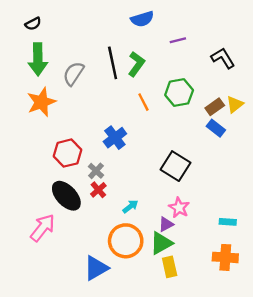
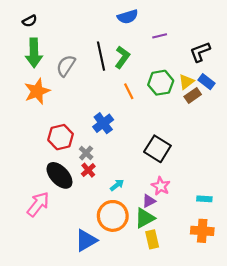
black L-shape: (223, 58) -> (200, 52), turned -80
yellow triangle: (235, 104) -> (186, 82), moved
blue rectangle: (216, 128) -> (206, 82), moved

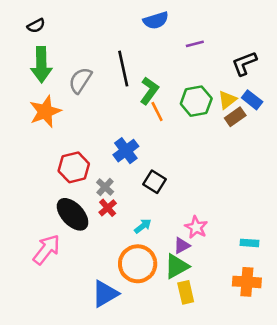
green L-shape: (122, 57) -> (149, 91), moved
black square: (157, 149) -> (154, 182), moved, size x0.7

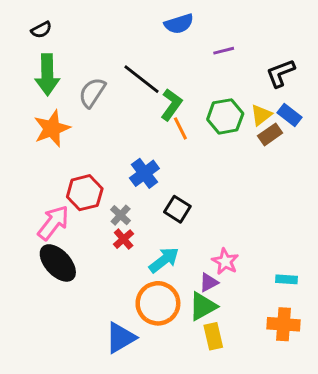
black line: (123, 69) -> (141, 79), turned -40
black ellipse: (73, 214) -> (58, 263), moved
cyan arrow: (143, 226) -> (164, 260), size x1.5
pink arrow: (46, 249) -> (53, 223), moved

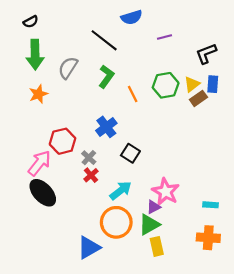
black line: (141, 79) -> (104, 40), moved
green L-shape: (171, 105) -> (106, 77), moved
blue rectangle: (289, 115) -> (213, 84), turned 56
orange star: (52, 128) -> (38, 94), size x0.7
pink star: (225, 261) -> (166, 192), size x1.4

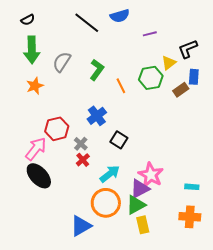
black line: (104, 40) -> (87, 23), moved
yellow triangle: (192, 84) -> (169, 63), moved
purple triangle: (153, 207) -> (140, 189), size x1.5

